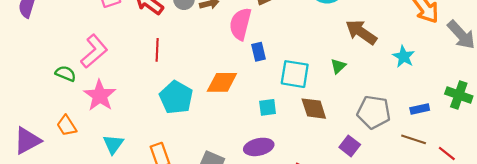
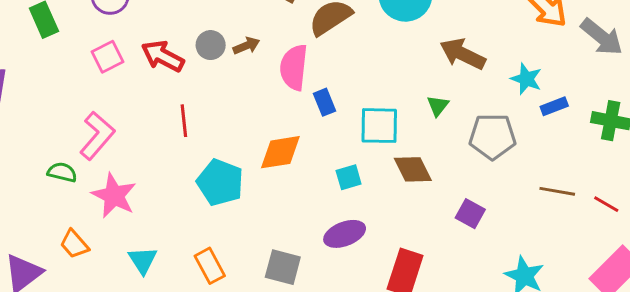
blue rectangle: (420, 109) -> (554, 106), moved
gray pentagon: (374, 112) -> (492, 137), moved

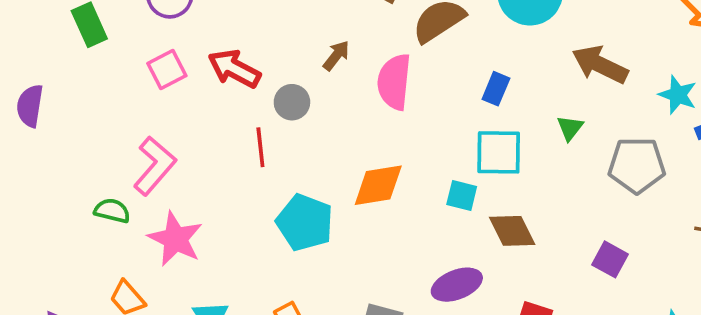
gray circle: (211, 45) -> (292, 102), moved
brown arrow: (246, 46) -> (336, 56), turned -30
blue rectangle: (324, 102) -> (496, 89), moved, turned 45
brown diamond: (413, 169) -> (512, 231), moved
cyan square: (349, 177) -> (462, 196), moved, turned 30

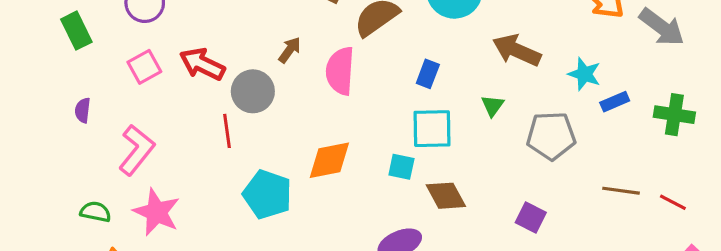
gray circle: (292, 102) -> (253, 91), size x1.4
purple semicircle: (30, 106) -> (83, 110), moved, size x0.7
green semicircle: (112, 211) -> (96, 212), moved

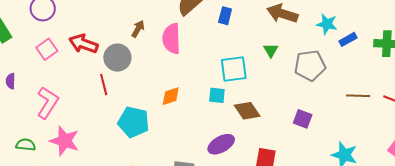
blue rectangle: (428, 74) -> (225, 16), moved
orange diamond: (329, 160) -> (171, 96), size x0.7

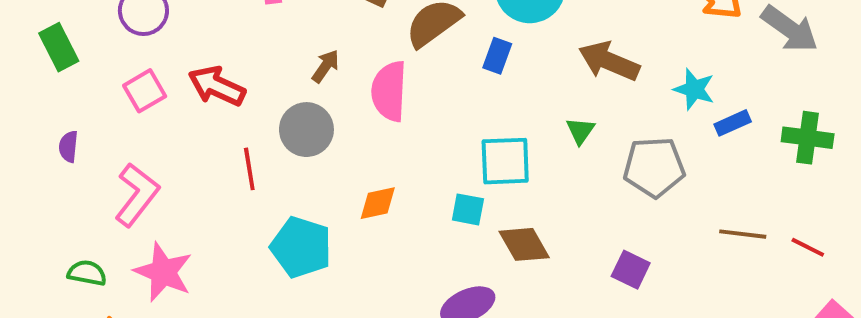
gray circle: (117, 58) -> (306, 130), moved

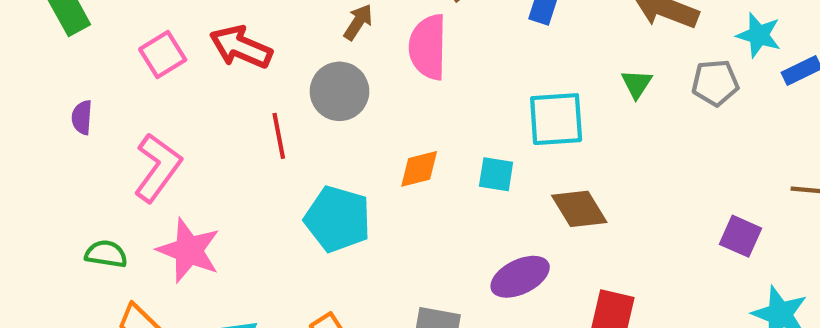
gray pentagon: (654, 167) -> (715, 83), moved, size x0.7
cyan square: (468, 209) -> (496, 174), moved
purple square: (631, 270) -> (741, 236), moved

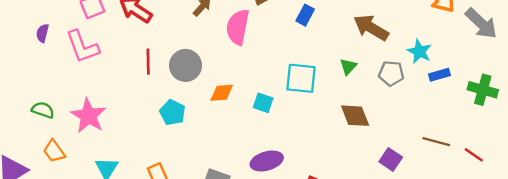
gray circle: (339, 91) -> (186, 65), moved
pink L-shape: (158, 168) -> (82, 47), moved, turned 114
brown diamond: (579, 209) -> (355, 116), moved
cyan pentagon: (338, 219) -> (172, 112), size x0.7

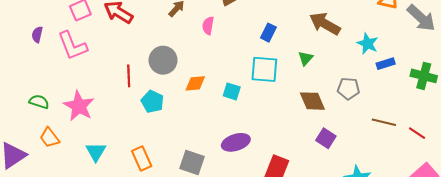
blue rectangle: (305, 15) -> (268, 33), moved
pink semicircle: (238, 27) -> (208, 26), size x0.6
red line: (148, 62) -> (129, 76), moved
gray pentagon: (391, 73) -> (348, 88), moved
purple square: (391, 159) -> (326, 138), moved

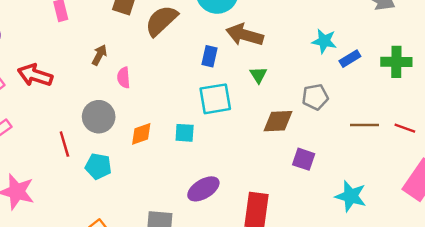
brown arrow: (325, 24) -> (245, 35), moved
pink semicircle: (208, 26) -> (124, 78), moved
brown diamond: (312, 101) -> (278, 121), turned -56

